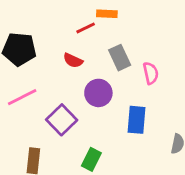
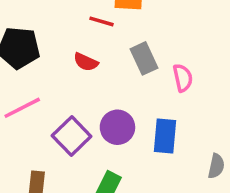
red line: (86, 28) -> (102, 21), turned 42
purple circle: (98, 93) -> (117, 127), moved

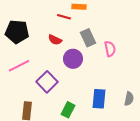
purple circle: (117, 127) -> (73, 59), moved
blue rectangle: (165, 136) -> (99, 99), moved

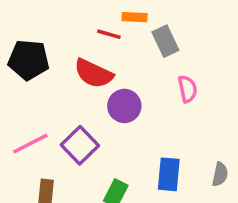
gray rectangle: (88, 38) -> (165, 41), moved
red semicircle: (55, 40) -> (94, 73), size x1.6
pink line: (19, 66) -> (30, 144), moved

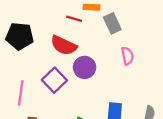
pink line: (30, 144) -> (21, 93), turned -55
purple square: (80, 145) -> (54, 80), moved

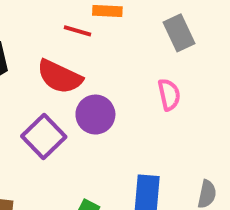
gray rectangle: (112, 23) -> (179, 33), moved

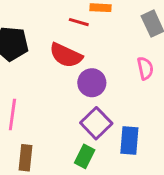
purple square: (44, 136) -> (96, 123), moved

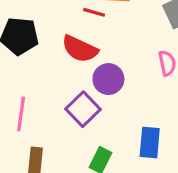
purple square: (96, 123) -> (83, 109), moved

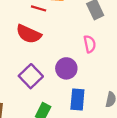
purple circle: (108, 79) -> (66, 68), moved

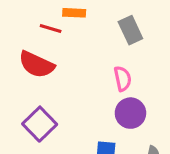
purple circle: (66, 68) -> (130, 113), moved

